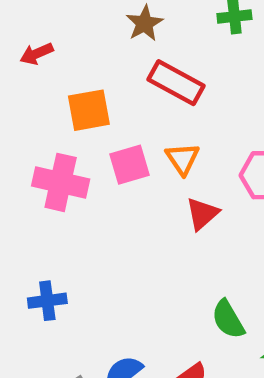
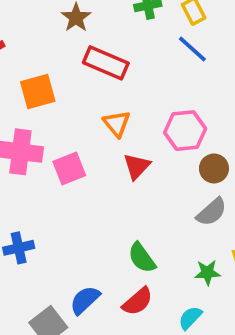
pink square: (129, 165) -> (69, 169), moved
green semicircle: (228, 319) -> (142, 258), moved

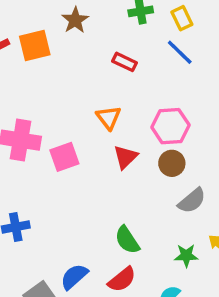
red rectangle: (106, 63) -> (124, 62), moved, size x0.6
orange square: (38, 92) -> (35, 46), moved
brown circle: (214, 168) -> (172, 163), moved

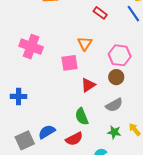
pink square: (64, 157) -> (70, 63), moved
red triangle: (125, 157) -> (88, 85), moved
gray semicircle: (192, 201) -> (114, 105), moved

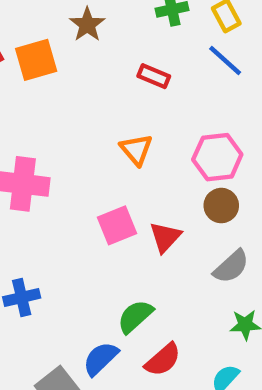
pink square: (70, 63) -> (117, 225), moved
green semicircle: (82, 117) -> (135, 316), moved, turned 84

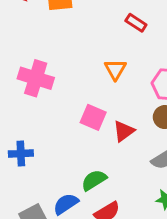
pink square: (117, 225) -> (93, 117), turned 35

